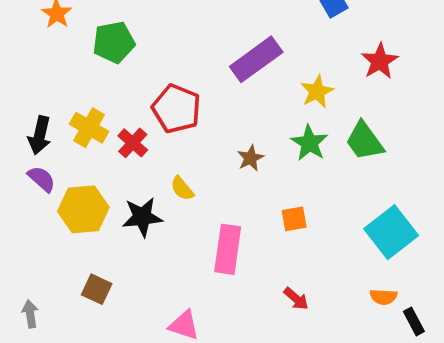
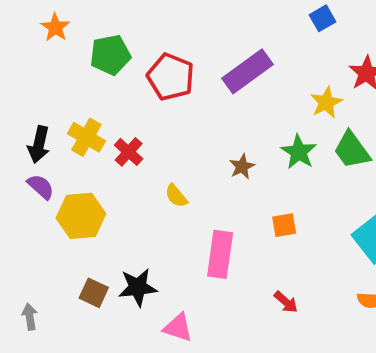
yellow star: (317, 92) -> (326, 102), moved
red pentagon: (176, 109) -> (171, 77), moved
black star: (142, 217) -> (138, 287), moved

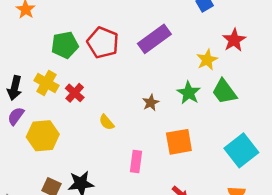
green pentagon: (110, 55) -> (65, 45), moved
purple semicircle: (41, 187) -> (16, 116), turned -96
orange square: (284, 225) -> (179, 142), size x1.6
pink rectangle: (220, 254) -> (136, 161), size x0.7

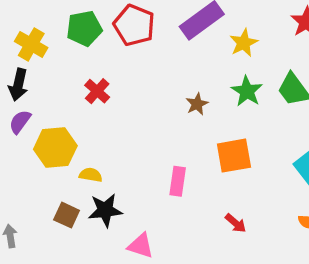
yellow star: (207, 60) -> (244, 43), moved
yellow cross: (46, 83) -> (31, 44), moved
yellow semicircle: (107, 122) -> (91, 175), moved, turned 140

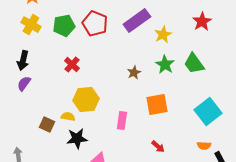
yellow cross: (31, 44) -> (31, 25), moved
yellow hexagon: (55, 147) -> (86, 100), moved
brown square: (67, 215) -> (47, 125), moved

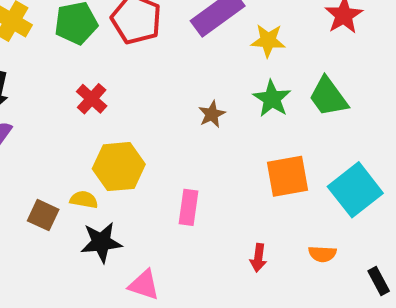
yellow star: (163, 35) -> (268, 41), turned 30
orange square: (157, 105) -> (287, 176), moved
orange semicircle: (204, 146) -> (322, 254), moved
red arrow: (158, 147) -> (258, 258), turned 56

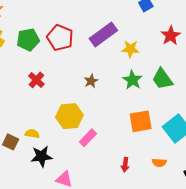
brown star: (212, 114) -> (91, 81), moved
yellow hexagon: (119, 167) -> (69, 116), moved
pink rectangle: (189, 207) -> (88, 138), turned 36

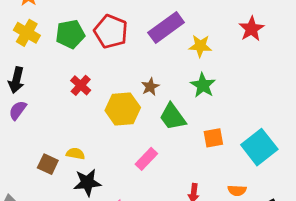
green trapezoid: (162, 79) -> (173, 117), moved
yellow hexagon: (69, 116) -> (123, 109), moved
orange square: (141, 121) -> (213, 138), size x0.7

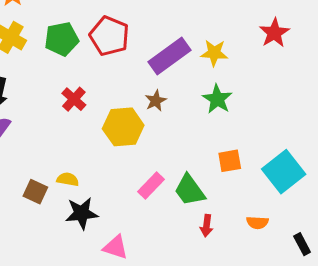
purple rectangle: (166, 28) -> (170, 56), moved
green trapezoid: (173, 117) -> (190, 190), moved

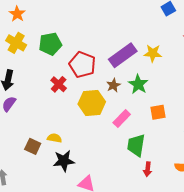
red pentagon: (109, 36) -> (82, 65), moved
green star: (217, 99) -> (138, 84), moved
orange square: (230, 161) -> (158, 112), moved
pink rectangle: (151, 185) -> (122, 118), moved
green trapezoid: (190, 190) -> (136, 145), turned 45

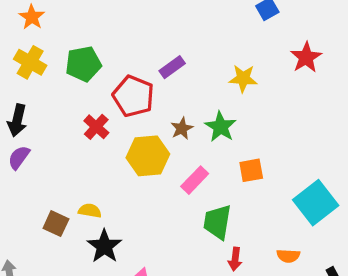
purple rectangle: (123, 55) -> (172, 67), moved, size x0.6
black star: (64, 161) -> (104, 246), turned -30

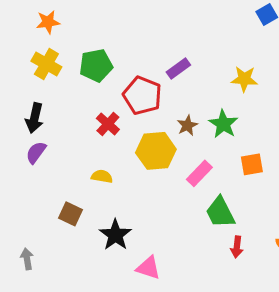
orange star: (32, 17) -> (48, 22), turned 30
yellow semicircle: (90, 211) -> (102, 176), moved
green trapezoid: (217, 222) -> (220, 212), turned -36

